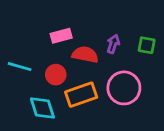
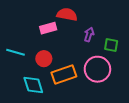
green square: (147, 45) -> (111, 45), moved
red semicircle: (85, 55) -> (67, 14), moved

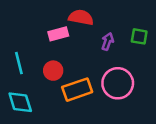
green square: (111, 45) -> (139, 36), moved
cyan line: (15, 52) -> (19, 63), turned 60
cyan diamond: (33, 85) -> (20, 102), moved

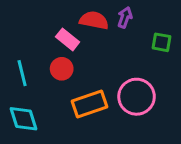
pink rectangle: (58, 34) -> (68, 39), turned 54
purple arrow: (108, 41) -> (125, 17), moved
red circle: (53, 71) -> (62, 69), moved

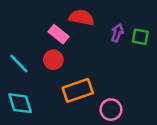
purple arrow: (125, 17) -> (117, 33), moved
cyan line: (22, 73) -> (19, 64), turned -30
pink circle: (137, 97) -> (111, 110), moved, size x0.7

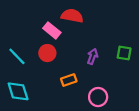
purple arrow: (117, 33) -> (92, 56), moved
green square: (140, 37) -> (124, 53), moved
orange rectangle: (78, 90) -> (69, 80), size x0.6

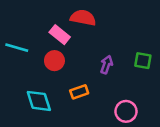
cyan line: (17, 56) -> (17, 48), moved, turned -30
cyan diamond: (18, 91) -> (39, 101), moved
pink circle: (98, 97) -> (126, 111), moved

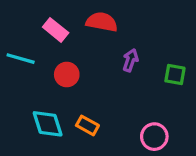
pink rectangle: (60, 35) -> (56, 30), moved
purple arrow: (106, 65) -> (130, 60), moved
orange rectangle: (79, 92) -> (87, 125), moved, turned 48

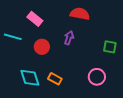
red semicircle: (102, 22) -> (80, 14), moved
purple arrow: (130, 60) -> (69, 38), moved
pink circle: (154, 137) -> (97, 77), moved

